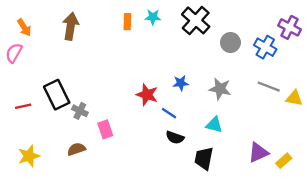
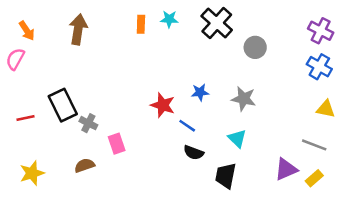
blue cross: (265, 47) -> (319, 67), moved
gray line: (269, 87) -> (314, 145), moved
cyan triangle: (214, 125) -> (237, 138), turned 30

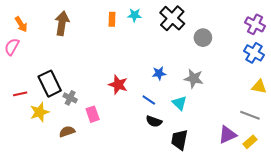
red star: (163, 105) -> (118, 85), moved
cyan triangle: (237, 138) -> (179, 103), moved
yellow star: (32, 173) -> (39, 112), moved

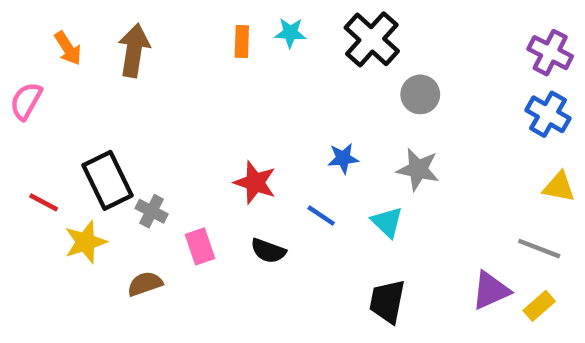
orange arrow: (21, 24) -> (68, 48), moved
gray circle: (203, 38) -> (420, 94), moved
red line: (20, 94) -> (44, 202), turned 40
black semicircle: (154, 121) -> (268, 251), moved

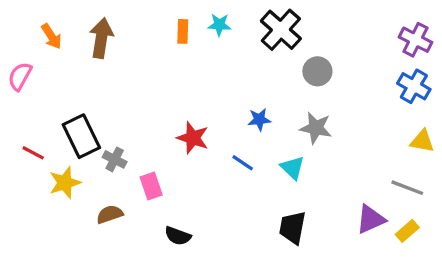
black semicircle: (268, 251) -> (178, 236), moved

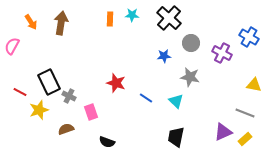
purple cross: (416, 40) -> (222, 53), moved
blue cross: (414, 86) -> (249, 37), moved
blue star: (259, 120) -> (164, 56), moved

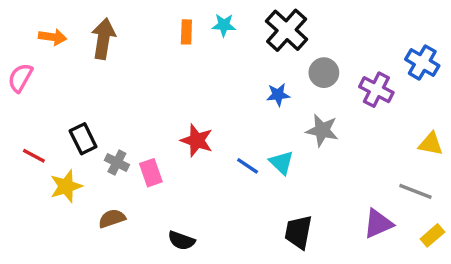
orange arrow: (31, 22) -> (53, 37), turned -49
black rectangle: (49, 82) -> (83, 139), size x0.7
cyan triangle: (176, 101) -> (281, 163), moved
pink rectangle: (91, 112) -> (151, 173), moved
yellow rectangle: (245, 139) -> (432, 235), moved

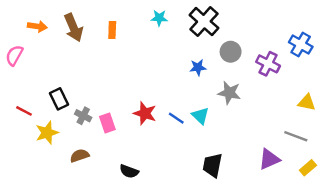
orange rectangle: (186, 32) -> (112, 30), moved
brown arrow: (103, 39) -> (74, 28), turned 148
red star: (197, 140) -> (145, 113), moved

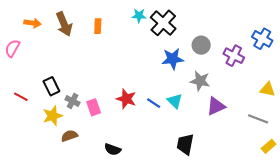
black cross: (204, 22) -> (163, 23), moved
blue star: (198, 67) -> (173, 59), size x1.5
yellow star: (47, 133) -> (53, 116), moved
purple triangle: (269, 159) -> (216, 106), moved

